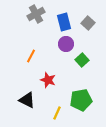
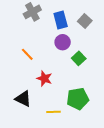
orange line: (31, 56) -> (27, 54), turned -72
yellow line: (57, 113) -> (53, 112), turned 64

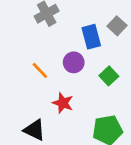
blue rectangle: (61, 20) -> (91, 37), moved
purple circle: (63, 42) -> (74, 62), moved

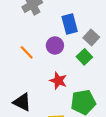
gray square: (117, 26) -> (91, 38), moved
red star: (63, 103) -> (58, 81), moved

